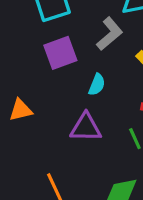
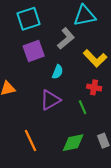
purple triangle: (86, 128) -> (50, 100), turned -30

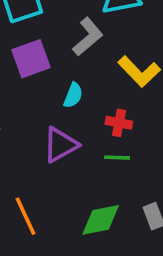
red cross: (94, 87) -> (119, 123), moved
green line: (83, 107) -> (117, 158), turned -64

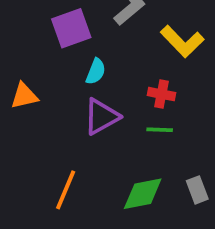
cyan semicircle: (73, 95) -> (96, 71), moved
orange line: (26, 216) -> (66, 190), turned 48

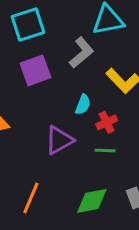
cyan semicircle: (96, 71) -> (83, 105), moved
red cross: (162, 94) -> (107, 122), turned -36

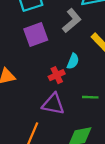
red cross: (107, 122) -> (57, 75), moved
purple triangle: (59, 140) -> (53, 104), moved, turned 40

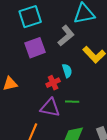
cyan semicircle: (73, 61) -> (67, 71), turned -40
green line: (90, 97) -> (72, 102), moved

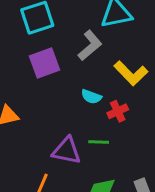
cyan semicircle: (67, 71) -> (91, 97), turned 128
red cross: (53, 83) -> (118, 111), moved

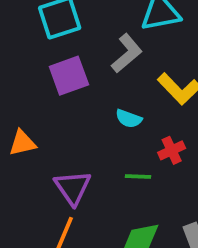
red cross: (118, 111) -> (172, 150), moved
purple triangle: (66, 151) -> (73, 188), moved, turned 44

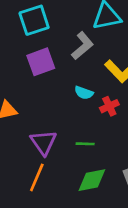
red cross: (172, 150) -> (109, 106), moved
green line: (138, 176) -> (85, 144), moved

